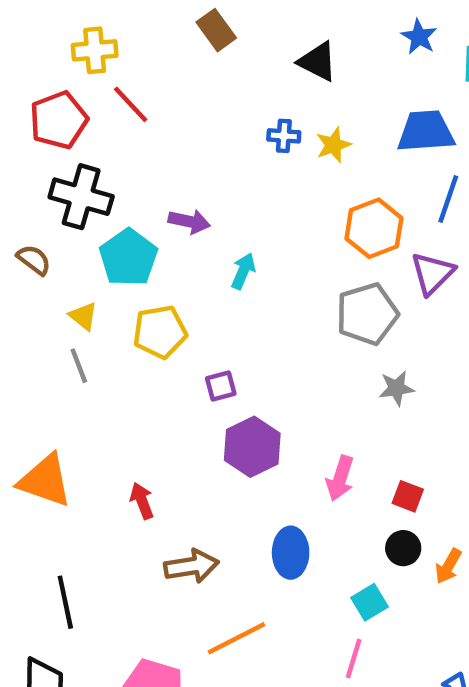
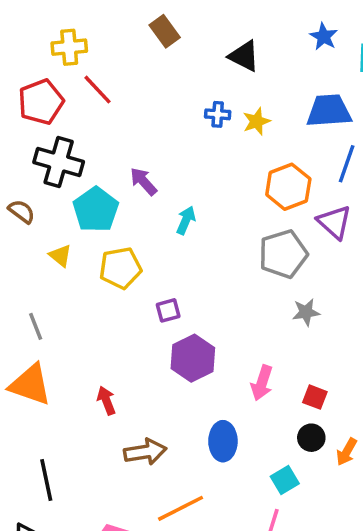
purple arrow: (189, 221) -> (143, 181), turned -144
purple triangle: (433, 273) -> (334, 222), turned -33
gray line: (79, 366) -> (36, 326), moved

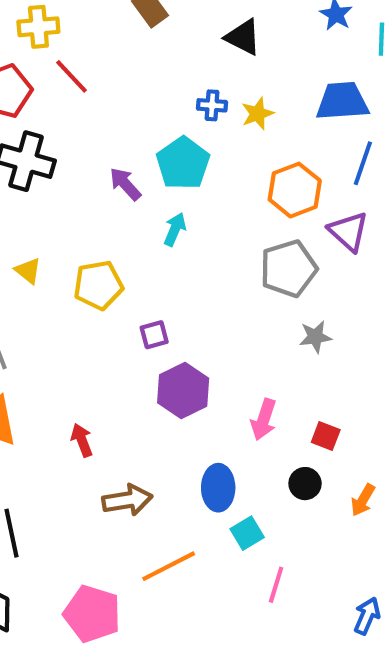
cyan pentagon: (96, 210) -> (183, 163), moved
black circle: (311, 438) -> (305, 484), moved
cyan square: (285, 480) -> (247, 533), moved

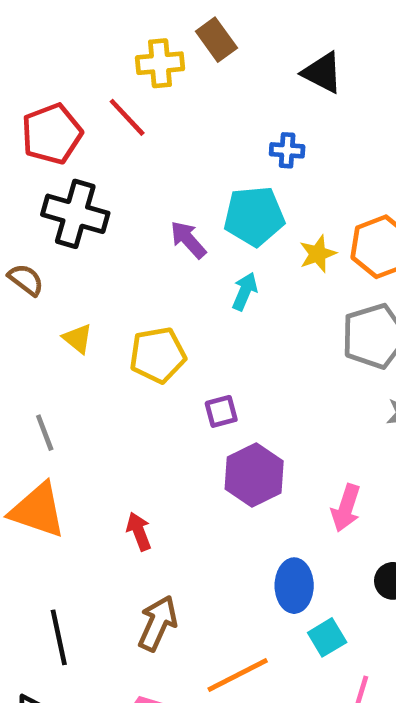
yellow cross: (38, 27) -> (160, 63), moved
yellow star: (257, 114) -> (318, 254), moved
cyan pentagon: (183, 163) -> (254, 216), turned 30
brown arrow: (127, 500) -> (158, 623), moved, turned -57

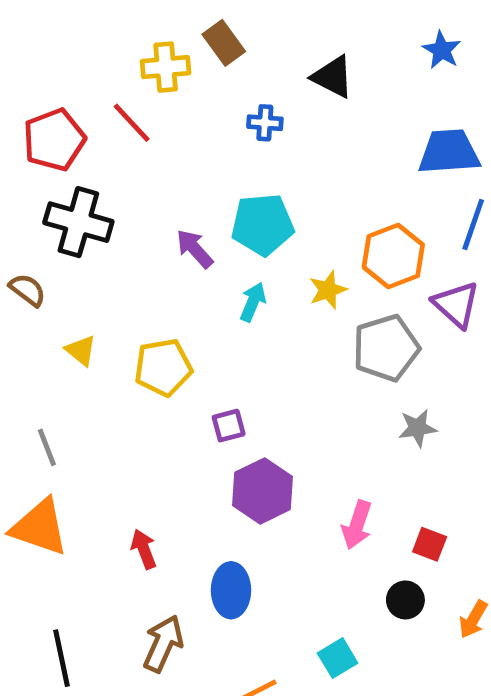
blue cross: (287, 150) -> (265, 123), moved
yellow star: (318, 254) -> (328, 290), moved
blue ellipse: (294, 586) -> (231, 590), moved

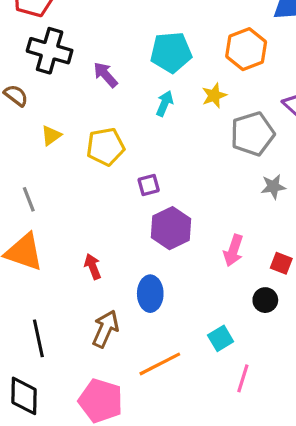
purple arrow: (195, 249) -> (105, 75), moved
orange hexagon: (393, 256) -> (246, 49), moved
yellow triangle: (81, 350) -> (51, 135), turned 45

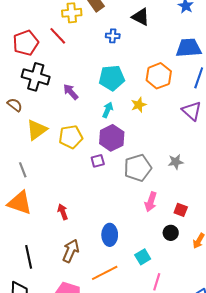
gray pentagon: (252, 134) -> (138, 168), moved
yellow triangle: (51, 135) -> (37, 130), size x1.6
purple hexagon: (171, 228) -> (112, 138), moved
blue ellipse: (150, 294) -> (110, 235), moved

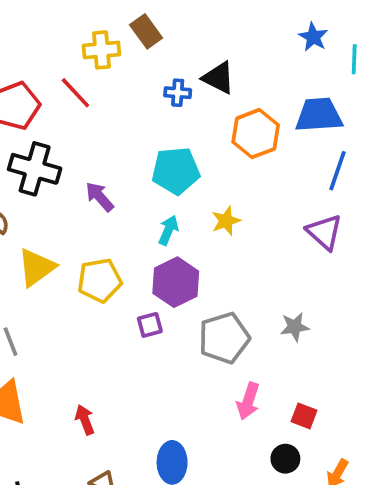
black triangle: (141, 17) -> (219, 78), moved
orange hexagon: (159, 76) -> (256, 134), moved

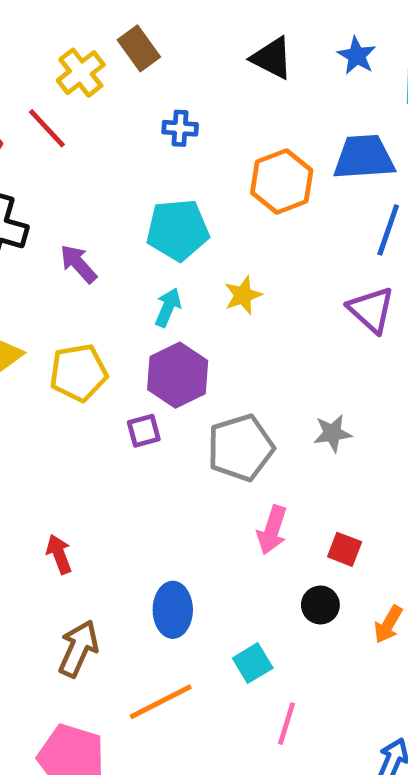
yellow cross: (101, 50) -> (81, 73), turned -33
black triangle: (219, 78) -> (272, 58), moved

